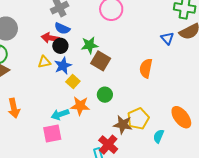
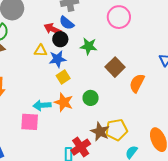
brown square: (101, 61) -> (115, 67), moved

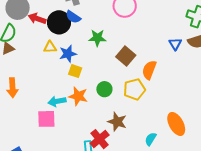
red arrow: (53, 29) -> (37, 19), moved
black circle: (60, 39) -> (59, 22), moved, size x1.5
yellow square: (63, 77) -> (75, 71), turned -32
yellow pentagon: (116, 130) -> (134, 89), moved

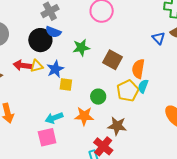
red arrow: (37, 19) -> (22, 65), moved
orange star: (78, 96) -> (84, 116), moved
cyan semicircle: (151, 139) -> (143, 86), moved

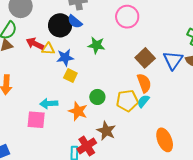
blue triangle: (159, 38) -> (173, 60), size x1.5
brown square: (113, 60) -> (145, 58), moved
orange semicircle: (138, 69) -> (144, 83), turned 132

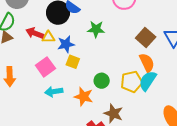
cyan semicircle: (143, 101) -> (148, 81), size x1.5
pink square: (36, 120) -> (45, 67), moved, turned -36

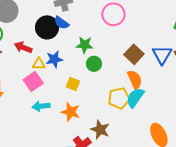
yellow triangle: (48, 37) -> (39, 64), moved
yellow square: (73, 62) -> (73, 84), moved
green circle: (102, 81) -> (94, 64), moved

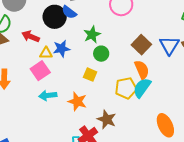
green star: (85, 45) -> (92, 35), turned -30
yellow square: (73, 84) -> (90, 75), moved

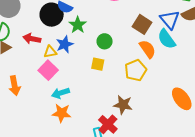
green star: (92, 35) -> (78, 25), moved
cyan semicircle: (142, 88) -> (167, 39), moved, turned -60
orange star: (77, 101) -> (62, 113), moved

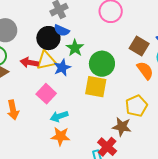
green circle: (105, 41) -> (102, 64), size x1.6
yellow triangle: (50, 52) -> (46, 60), moved, size x1.5
yellow square: (98, 64) -> (96, 87), size x1.6
yellow pentagon: (136, 70) -> (136, 106), moved

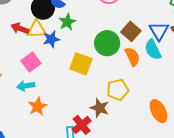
green circle: (102, 64) -> (107, 43), moved
cyan arrow: (59, 116) -> (26, 86), moved
orange star: (61, 136) -> (38, 107), turned 30

